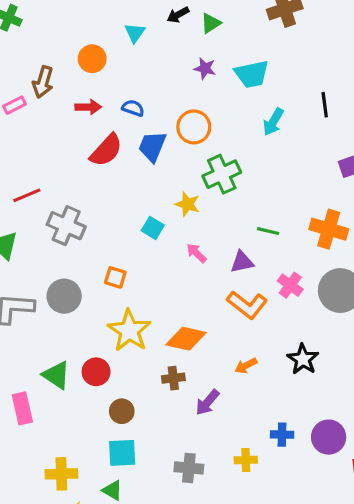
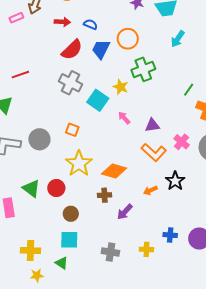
gray cross: (66, 226) -> (71, 83), moved
cyan square: (153, 228) -> (98, 100), size x1.5
green line: (268, 231) -> (189, 90), moved, turned -72
black star: (303, 359) -> (175, 181), moved

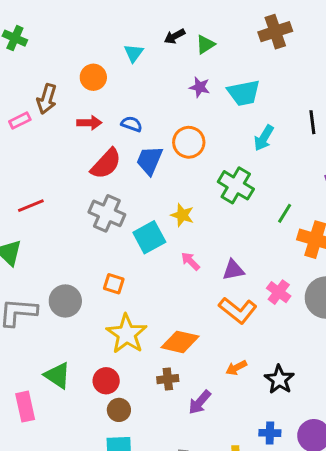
green cross: (143, 69) -> (236, 185), moved, turned -35
cyan square: (98, 100) -> (149, 237), turned 30
black star: (175, 181) -> (279, 379), moved
red circle: (56, 188) -> (106, 381), moved

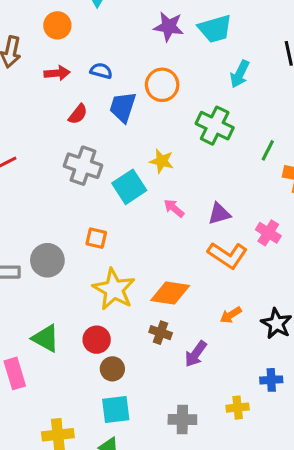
purple star: (200, 87) -> (169, 27), size x1.4
red semicircle: (106, 164) -> (78, 114), size x0.6
brown cross: (168, 379) -> (161, 333), turned 30

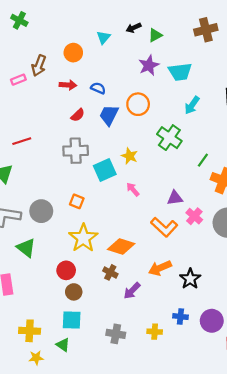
purple star: (169, 27) -> (149, 65), turned 30
gray cross: (83, 166) -> (76, 151), turned -30
purple triangle: (219, 214) -> (175, 198), moved
orange arrow: (231, 315) -> (160, 268), size x1.5
green triangle: (46, 338) -> (26, 248), moved

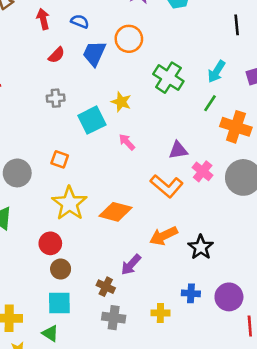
red arrow: (68, 85) -> (43, 19), turned -105
cyan arrow: (192, 105) -> (216, 72), moved
gray cross: (76, 151) -> (56, 98), size x0.6
brown cross: (110, 272) -> (106, 287), moved

